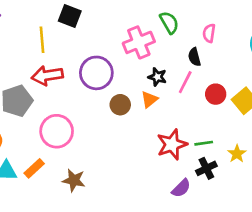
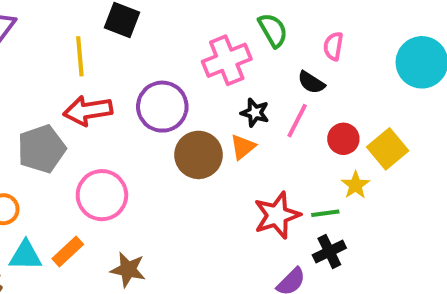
black semicircle: (194, 57) -> (311, 82), turned -42
brown circle: (120, 105) -> (199, 155), size x1.5
yellow star: (237, 154) -> (355, 185), moved

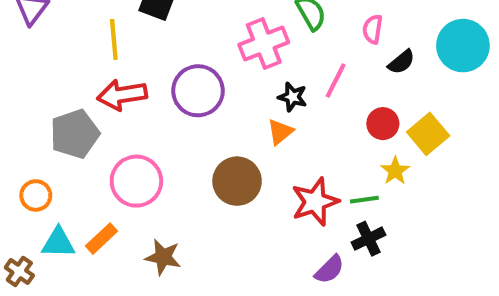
black semicircle: (311, 82) -> (401, 62), moved, turned -72
pink line: (297, 121) -> (336, 80), moved
brown circle: (199, 155) -> (237, 181), moved

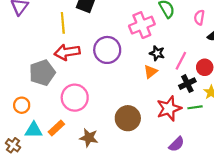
pink line: (336, 80) -> (181, 61), moved
brown circle: (237, 181) -> (128, 118), moved
black cross: (368, 239) -> (187, 84), moved

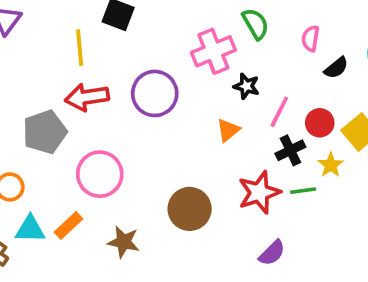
black star: (157, 53) -> (246, 86), moved

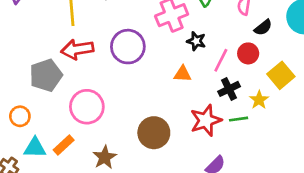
red circle: (320, 123) -> (248, 53), moved
orange triangle: (228, 130) -> (183, 74), turned 42
brown star: (124, 242) -> (105, 157), turned 30

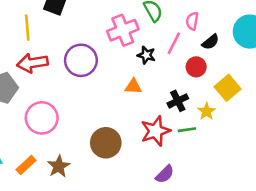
pink line: (221, 60) -> (174, 43), moved
orange rectangle: (64, 145) -> (26, 165), moved

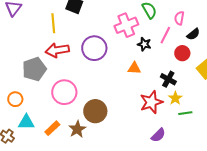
black cross: (178, 101) -> (168, 79), turned -35
yellow star: (207, 111) -> (175, 98), moved
green line: (187, 130) -> (185, 113), moved
brown circle: (106, 143) -> (95, 111), moved

